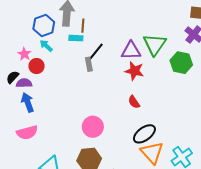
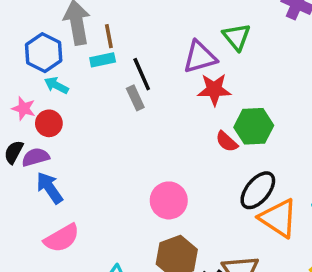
green triangle: (155, 44) -> (237, 37), size x0.7
black line: (96, 52) -> (142, 74), turned -48
green hexagon: (181, 63) -> (254, 126), moved

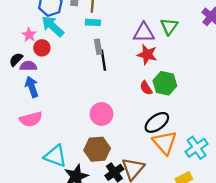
cyan rectangle: (103, 60) -> (93, 22), moved
black line: (142, 74) -> (103, 60), moved
cyan arrow: (56, 85) -> (53, 26), size x1.6

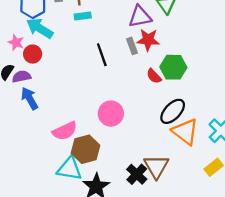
gray rectangle: (98, 47) -> (132, 46), moved
pink semicircle: (31, 119) -> (65, 131), moved
brown hexagon: (97, 149) -> (86, 149), moved

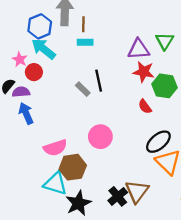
gray rectangle: (132, 46) -> (83, 89), moved, turned -32
green hexagon: (173, 67) -> (164, 86), moved

